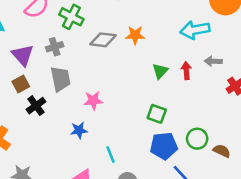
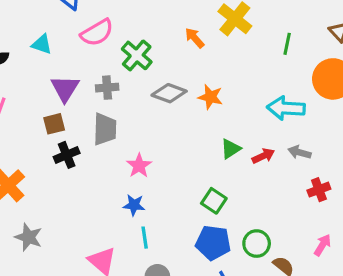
red arrow: (186, 71) -> (263, 156), turned 56
pink star: (93, 101) -> (139, 166), turned 30
blue star: (79, 130) -> (134, 205), moved

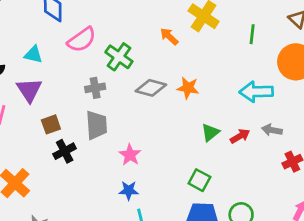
purple triangle: (65, 89) -> (29, 90), moved

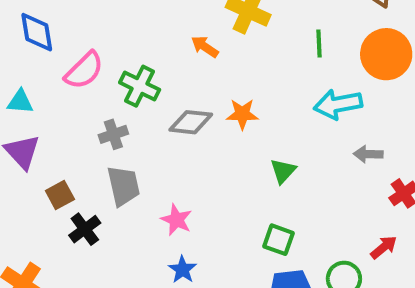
green line: (252, 34) -> (319, 44), moved
red arrow: (240, 136) -> (384, 247), moved
blue star: (129, 190) -> (182, 270), turned -30

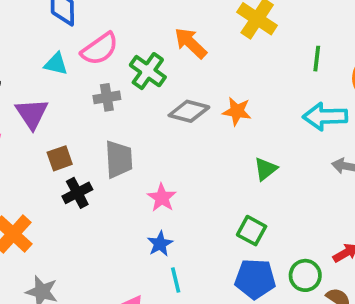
orange arrow: (205, 47) -> (191, 43), moved, size x1.4
cyan triangle: (20, 102) -> (56, 64), moved
gray cross: (113, 134) -> (107, 97), moved

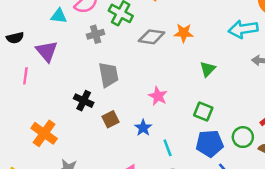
brown square: (60, 158) -> (110, 119), moved
black cross: (77, 193) -> (84, 101), turned -30
pink star: (162, 198) -> (158, 96), moved
cyan line: (176, 280) -> (168, 148), moved

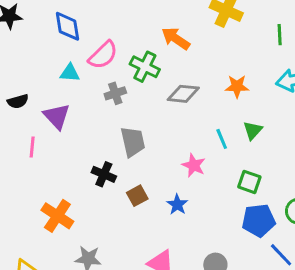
orange star: (184, 33) -> (237, 86), moved
cyan line: (168, 148) -> (222, 139), moved

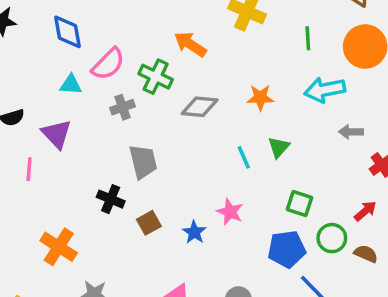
pink star: (194, 165) -> (230, 212), moved
green square: (249, 182) -> (299, 203), moved

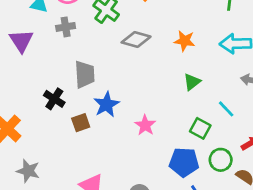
gray cross: (123, 107) -> (66, 27), moved
cyan line: (244, 157) -> (226, 109), moved, turned -30
blue star: (194, 232) -> (106, 105), moved, size x1.4

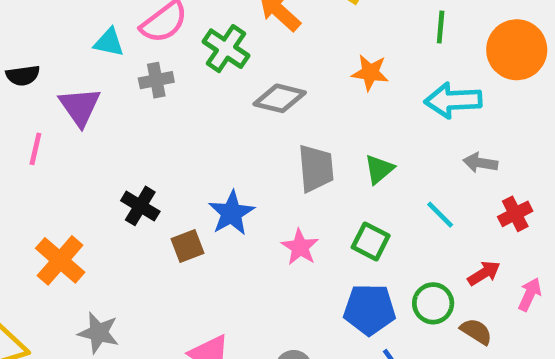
orange star: (185, 41) -> (370, 73), moved
gray trapezoid: (85, 74) -> (316, 168), moved
green square: (200, 128) -> (371, 241), moved

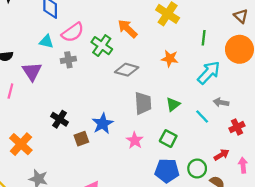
cyan arrow: (453, 100) -> (209, 73), turned 135
cyan line: (440, 215) -> (202, 117), moved
pink arrow: (530, 294) -> (243, 165), turned -32

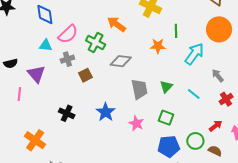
green line: (204, 38) -> (176, 31), moved
gray arrow: (221, 102) -> (218, 76), moved, turned 48
brown square: (81, 139) -> (85, 75), moved

